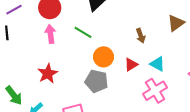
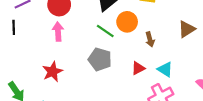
green line: (83, 32) -> (105, 31), moved
orange circle: (104, 57) -> (127, 22), moved
gray pentagon: (96, 81) -> (100, 59), moved

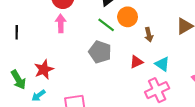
black line: (14, 27) -> (17, 32), moved
red star: (52, 72) -> (44, 69), moved

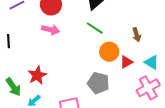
orange circle: (128, 17) -> (109, 52), moved
pink arrow: (61, 23) -> (51, 30), turned 108
gray pentagon: (100, 52) -> (98, 83), moved

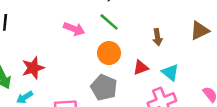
pink arrow: (51, 30) -> (74, 29), moved
orange circle: (109, 52) -> (109, 53), moved

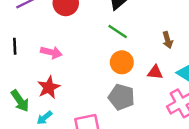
pink arrow: (74, 29) -> (51, 52), moved
red triangle: (141, 68) -> (155, 72), turned 35

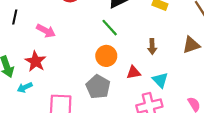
red triangle: (155, 72) -> (134, 72), turned -32
red star: (49, 87) -> (35, 61), turned -30

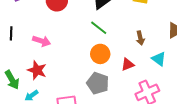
cyan triangle: (160, 80) -> (159, 59), moved

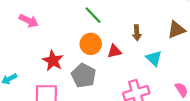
red triangle: (128, 65) -> (114, 51), moved
red star: (37, 70) -> (53, 61), moved

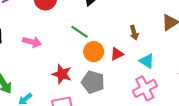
green line: (93, 15) -> (79, 32), moved
cyan triangle: (154, 58) -> (147, 61), moved

